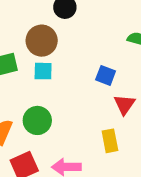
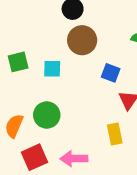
brown circle: (42, 41) -> (82, 40), moved

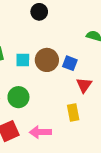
brown circle: (82, 40) -> (47, 60), moved

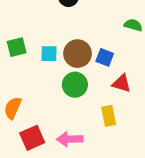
red triangle: (84, 85) -> (122, 83), turned -49
green circle: (18, 97) -> (75, 85), moved

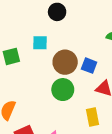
cyan square: (49, 54) -> (40, 43), moved

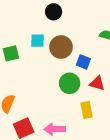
brown circle: (65, 62) -> (61, 47), moved
green circle: (63, 90) -> (70, 83), moved

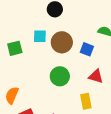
blue square: (83, 62) -> (87, 49), moved
green circle: (70, 83) -> (60, 76), moved

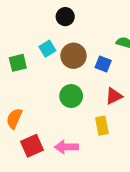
cyan square: (40, 36) -> (47, 49), turned -32
red triangle: (96, 76) -> (114, 96), turned -42

